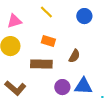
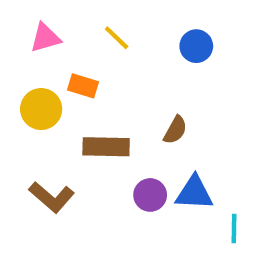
pink triangle: (14, 21) -> (45, 38), moved
orange rectangle: (48, 41) -> (83, 86), moved

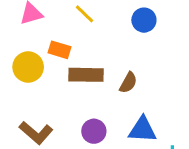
brown rectangle: (106, 147) -> (86, 75), moved
purple circle: (150, 195) -> (94, 131), moved

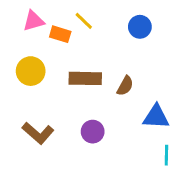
orange rectangle: (59, 50) -> (60, 34), moved
blue triangle: (142, 130) -> (156, 117), moved

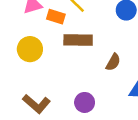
brown rectangle: (85, 78) -> (78, 40), moved

